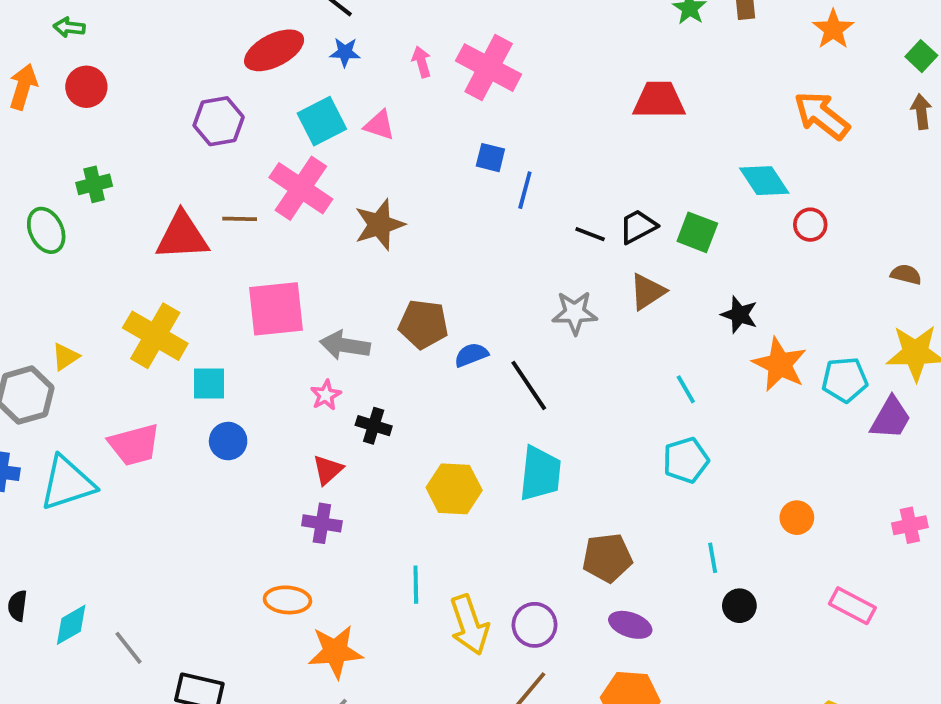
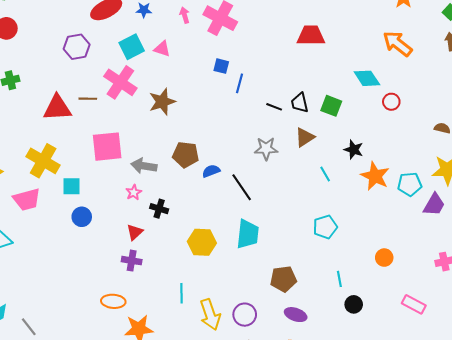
black trapezoid: (638, 227) -> (300, 103), turned -75
cyan line: (686, 389) -> (325, 174), moved
pink trapezoid: (134, 445) -> (27, 199), moved

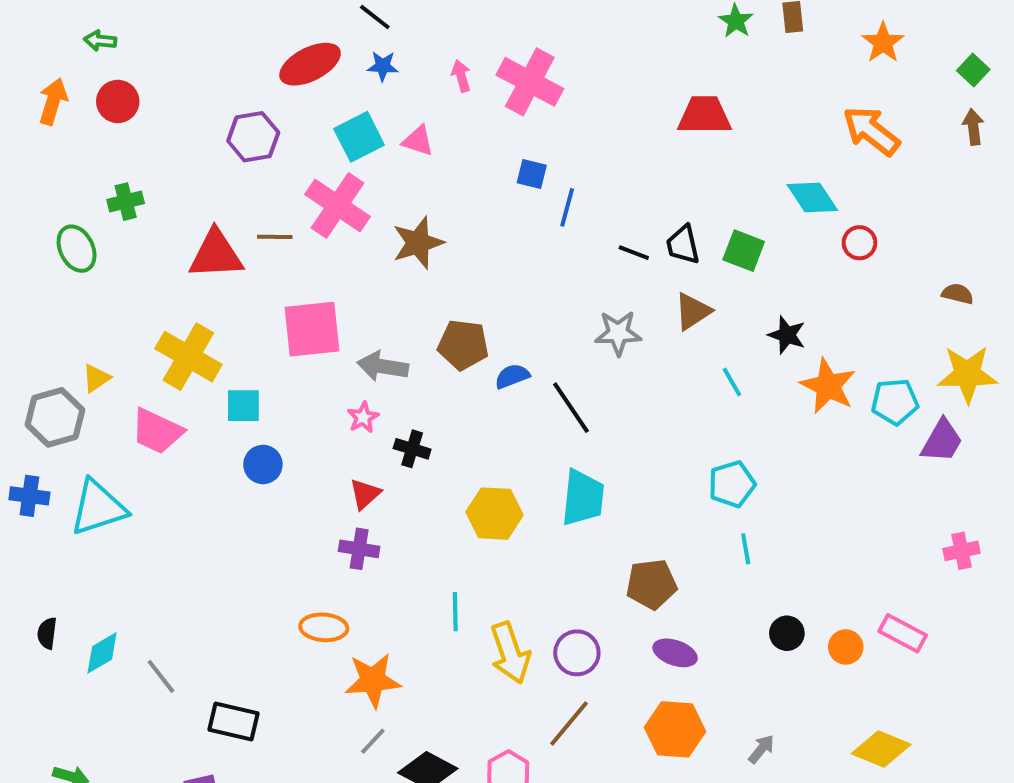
pink trapezoid: (27, 199) -> (157, 431), turned 40
orange circle: (384, 258) -> (846, 647), moved
cyan line: (339, 279) -> (746, 549), moved

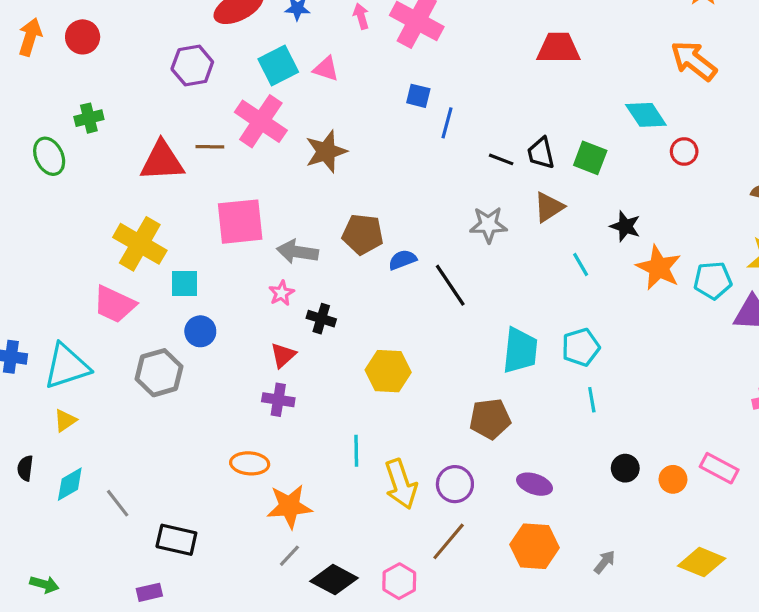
yellow triangle: (96, 378) -> (65, 420), moved
gray hexagon: (55, 417) -> (159, 373), moved
cyan trapezoid: (583, 498) -> (520, 350), moved
brown pentagon: (651, 584) -> (490, 419), moved

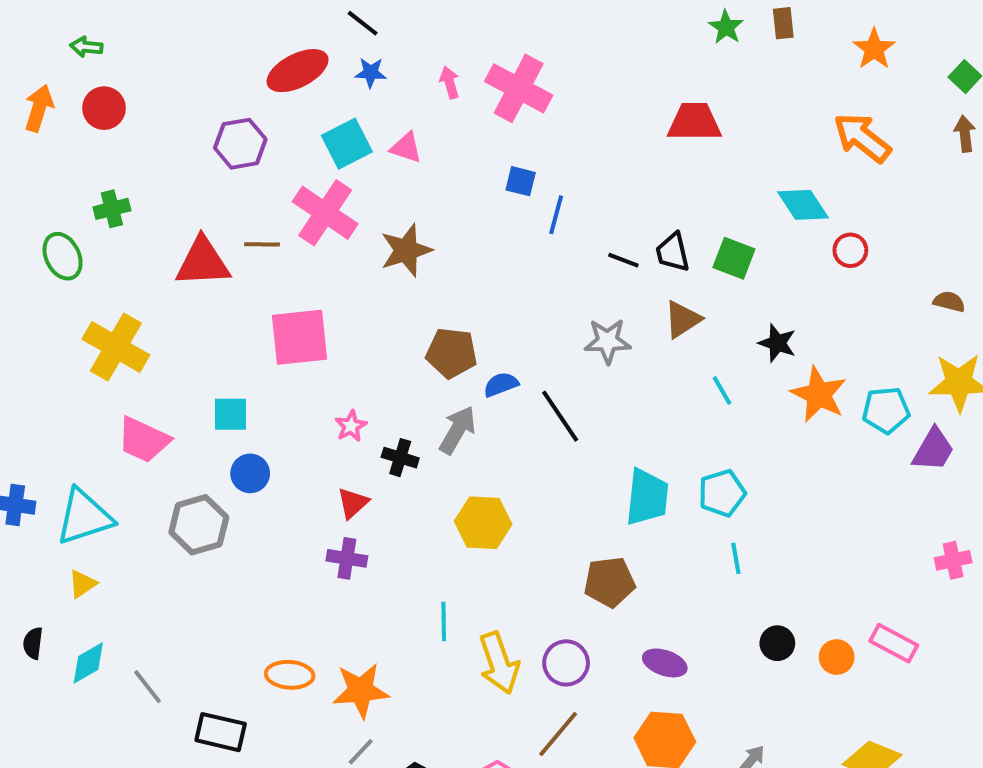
yellow cross: (140, 244) -> (116, 347), moved
gray arrow: (297, 252) -> (457, 430), moved, turned 111
orange ellipse: (250, 463) -> (290, 675), moved

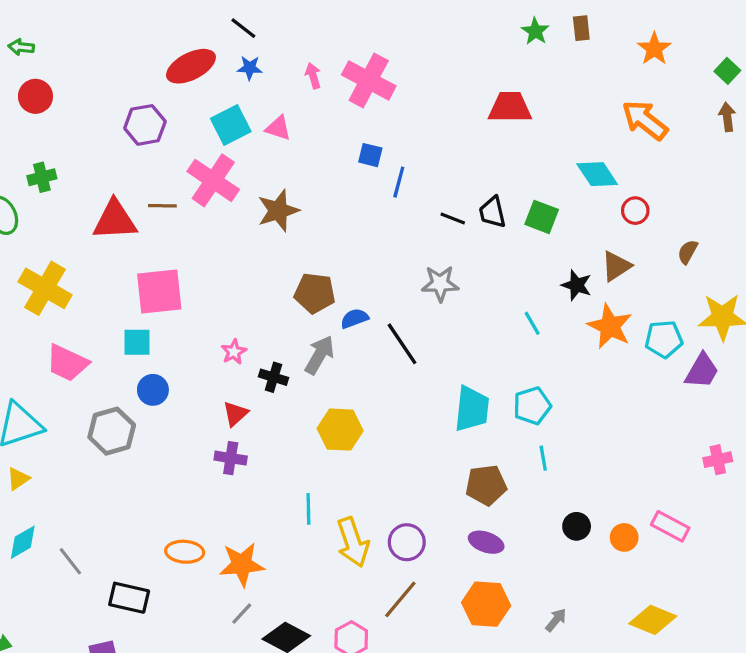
brown semicircle: (949, 302) -> (688, 252), moved, turned -75
brown triangle: (683, 319) -> (616, 266), moved
pink square: (299, 337) -> (159, 291), moved
brown pentagon: (609, 582) -> (486, 485), moved

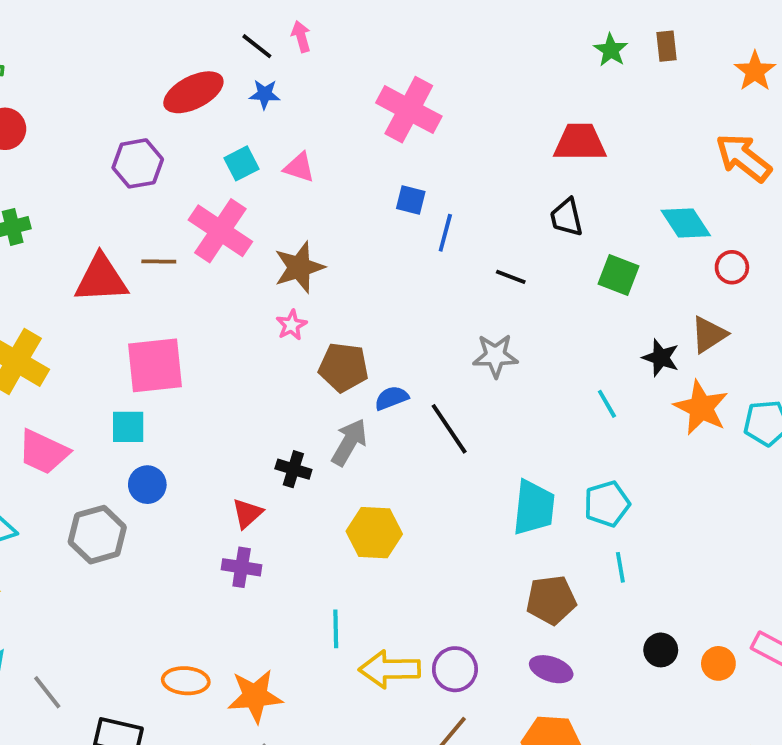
pink arrow: (313, 76) -> (301, 37), moved
cyan square: (231, 125) -> (242, 163), size x0.7
black trapezoid: (492, 212) -> (567, 217), moved
pink star: (234, 352) -> (292, 325), moved
yellow arrow: (353, 542) -> (390, 669), turned 108

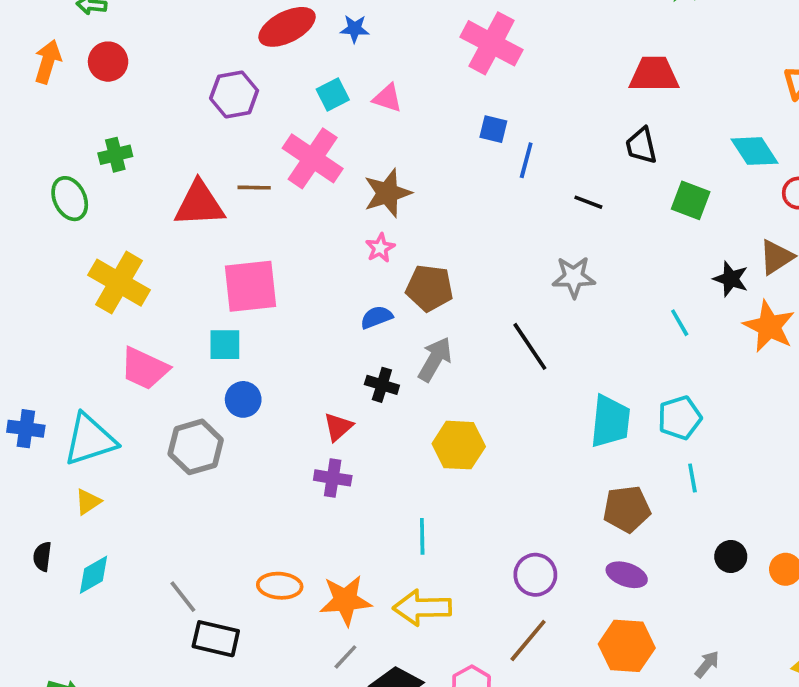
blue semicircle: (392, 398) -> (376, 317), moved
yellow arrow: (390, 669) -> (422, 608), moved
gray line: (47, 692) -> (183, 597), moved

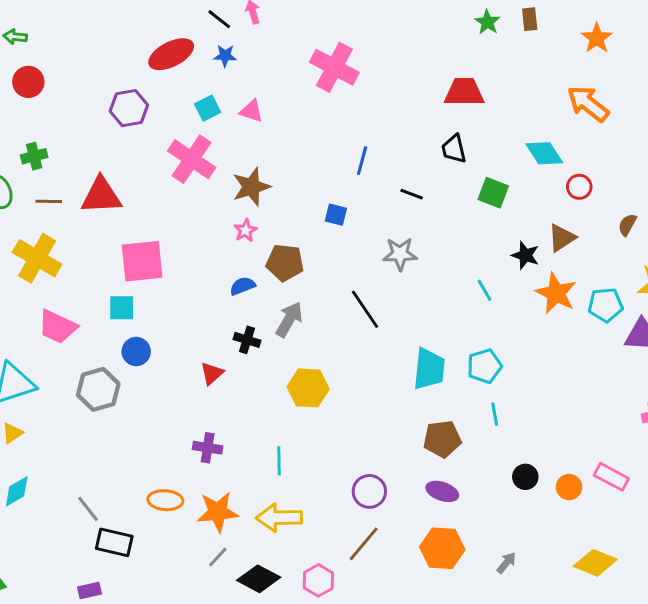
blue square: (493, 129) -> (336, 215), moved
brown line: (254, 188) -> (49, 201), moved
purple cross: (333, 478) -> (208, 448), moved

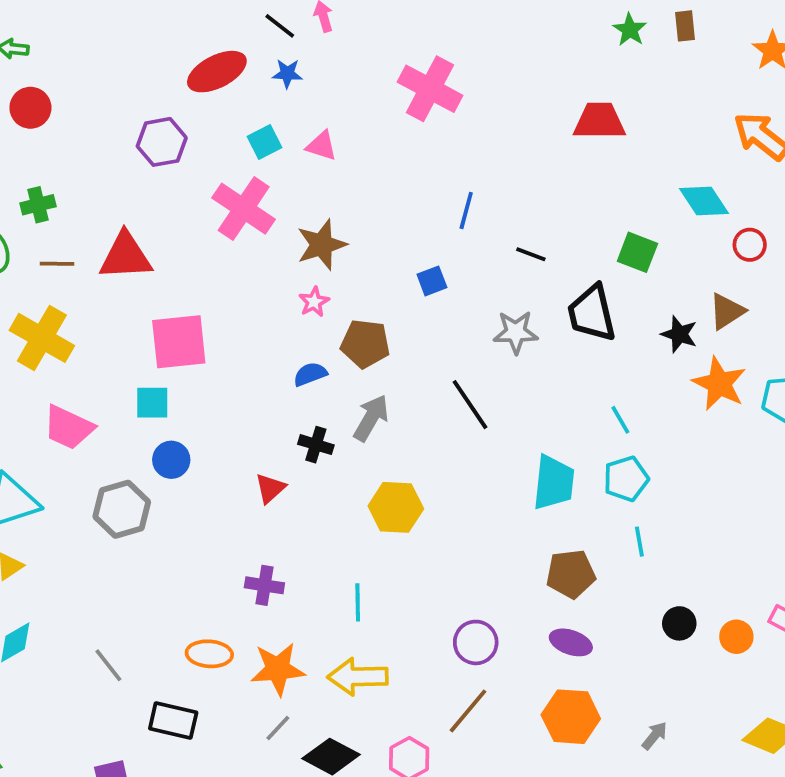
black trapezoid: (454, 149) -> (592, 313), moved, size x1.5
blue square: (336, 215) -> (432, 281), turned -35
cyan line: (485, 290) -> (620, 420), moved
black rectangle: (114, 542) -> (173, 720), moved

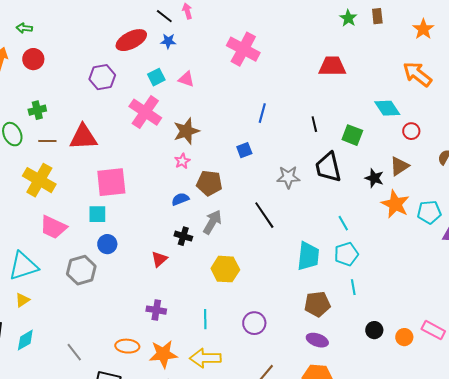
black line: (531, 254) -> (314, 124), moved, turned 56
purple circle: (476, 642) -> (254, 323), moved

